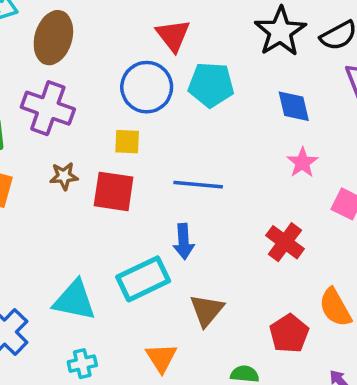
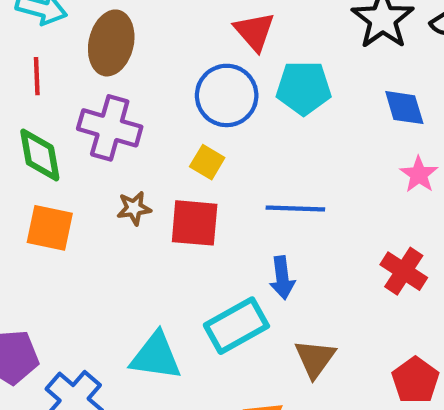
yellow square: (127, 142) -> (207, 162), turned 32

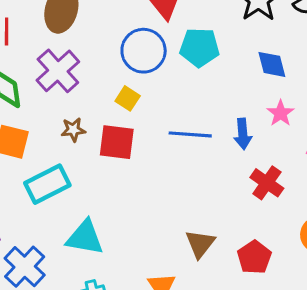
purple cross: (110, 128) -> (58, 71), turned 30
blue arrow: (282, 278) -> (243, 134), moved
cyan rectangle: (236, 326) -> (47, 184), moved
red pentagon: (415, 380) -> (254, 257), moved

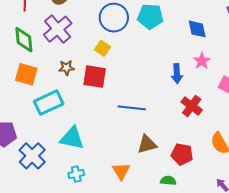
blue line: (190, 134) -> (132, 108), moved
brown triangle: (200, 244) -> (147, 144), turned 35
red pentagon: (254, 257) -> (182, 154), turned -30

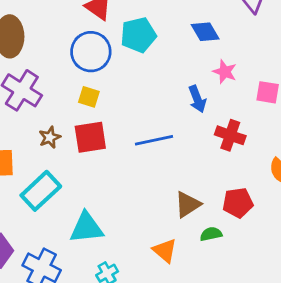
blue line: (132, 108) -> (154, 140), moved
green semicircle: (168, 181) -> (211, 234), moved

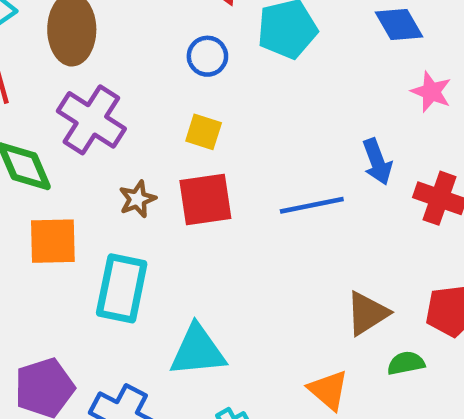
blue circle: (91, 52) -> (207, 56), size x0.6
blue arrow: (197, 99) -> (377, 162), moved
cyan rectangle: (41, 191) -> (122, 288), turned -36

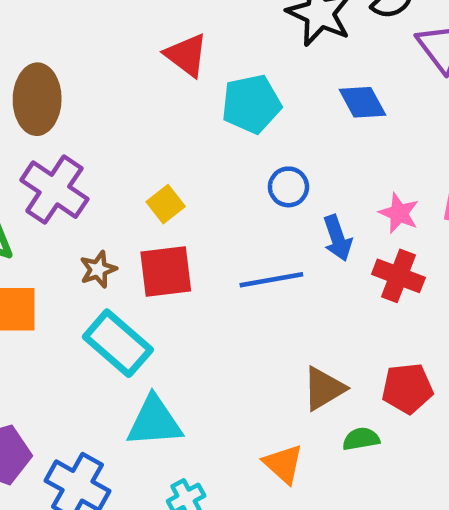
blue circle: (207, 56) -> (288, 187), moved
pink star: (431, 92) -> (399, 213), moved
yellow square: (204, 132) -> (166, 204), turned 33
cyan rectangle: (122, 288) -> (118, 343), moved, turned -62

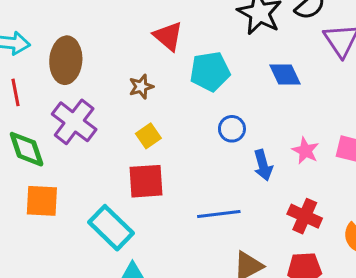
brown star: (98, 269) -> (141, 87), moved
red cross: (398, 276) -> (305, 216), moved
blue line: (271, 280) -> (219, 214), moved

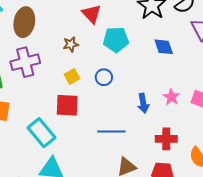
purple cross: (74, 122) -> (25, 62), turned 32
blue circle: (232, 129) -> (104, 77), moved
red cross: (305, 216) -> (166, 139), turned -30

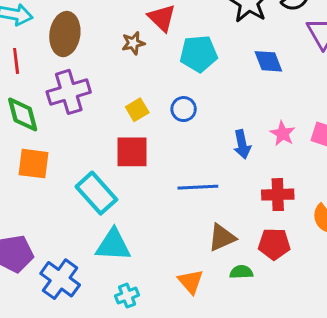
brown star: (71, 44) -> (133, 43), moved

